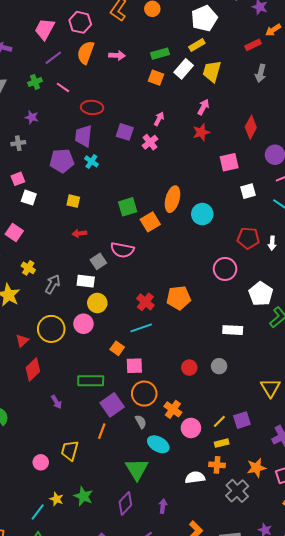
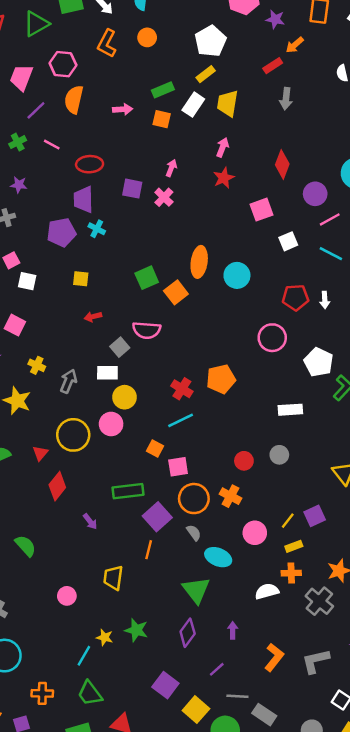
pink arrow: (117, 55) -> (123, 109), moved
orange cross: (173, 409) -> (230, 496), moved
pink circle: (41, 462) -> (67, 596), moved

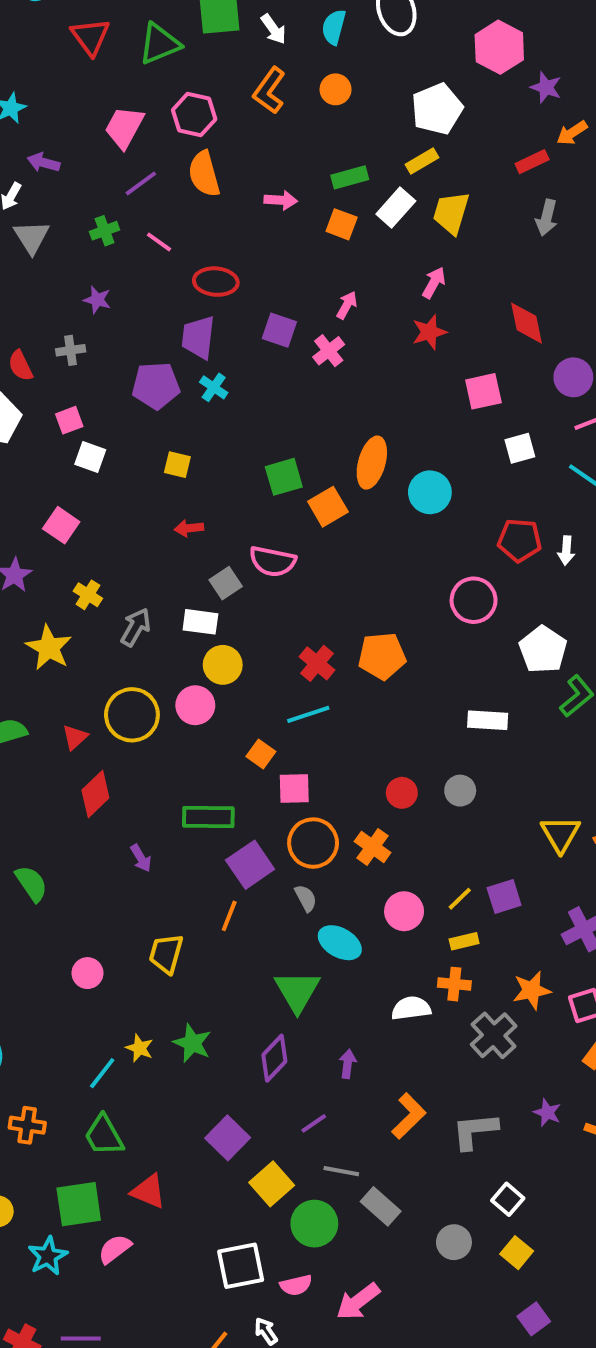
orange semicircle: (74, 99) -> (204, 174), turned -36
red diamond: (282, 164) -> (527, 323), turned -40

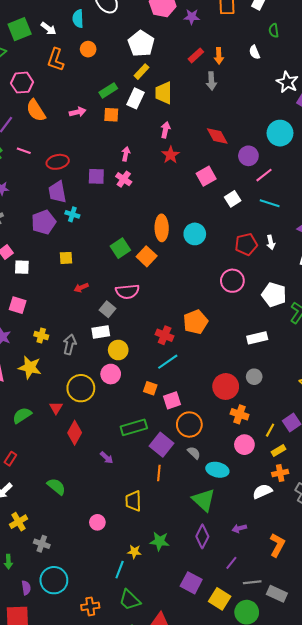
orange arrow: (572, 133) -> (219, 56), moved, turned -42
red circle: (402, 793) -> (226, 386), size x1.6
orange cross: (373, 847) -> (240, 414), moved
purple arrow: (348, 1064) -> (239, 528), turned -96

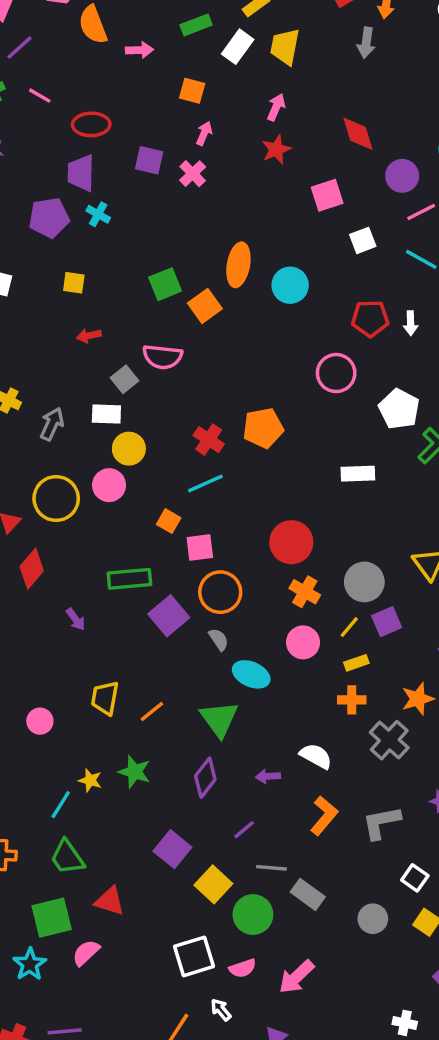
orange semicircle: (36, 110) -> (93, 25), moved
orange square: (111, 115) -> (192, 91), moved
gray circle: (254, 377) -> (364, 582), moved, size x1.5
orange line: (159, 473) -> (152, 711), moved, turned 35
white semicircle: (262, 491) -> (316, 756), moved, turned 42

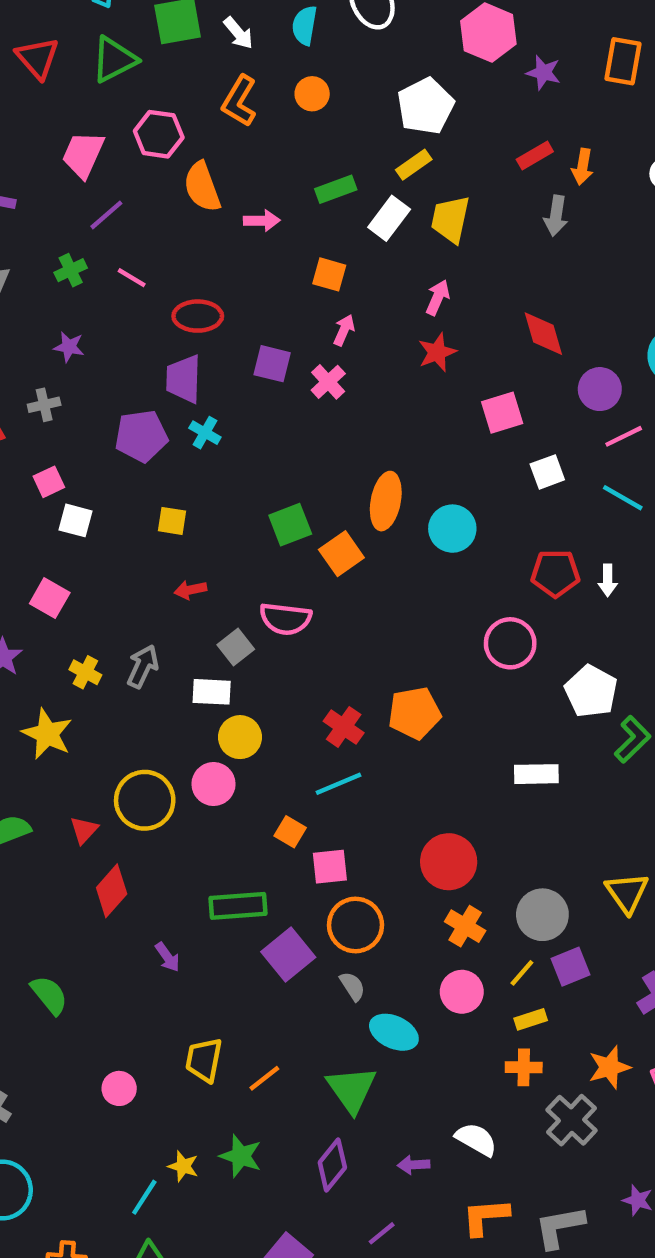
gray arrow: (52, 424) -> (143, 666), moved
orange L-shape: (324, 816) -> (485, 1217), turned -135

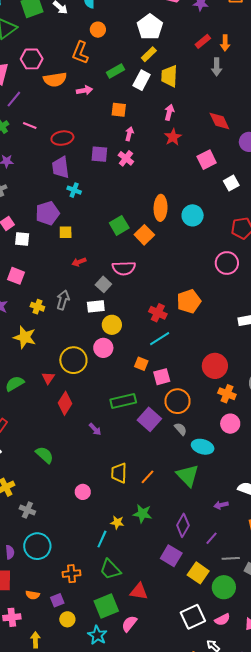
orange L-shape: (239, 101) -> (80, 53), moved
orange semicircle: (202, 187) -> (55, 79), turned -70
purple pentagon: (141, 436) -> (47, 213), moved
purple diamond: (332, 1165) -> (183, 525), moved

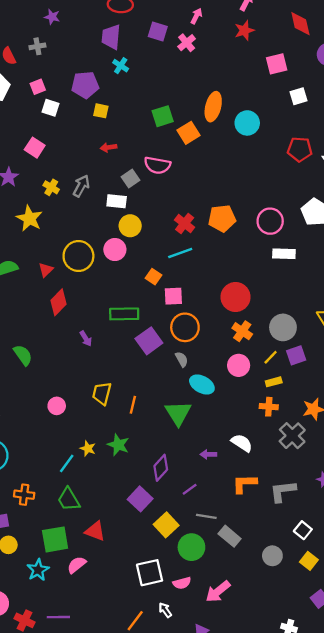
pink circle: (227, 263) -> (270, 221), moved
orange line: (147, 477) -> (133, 405), turned -42

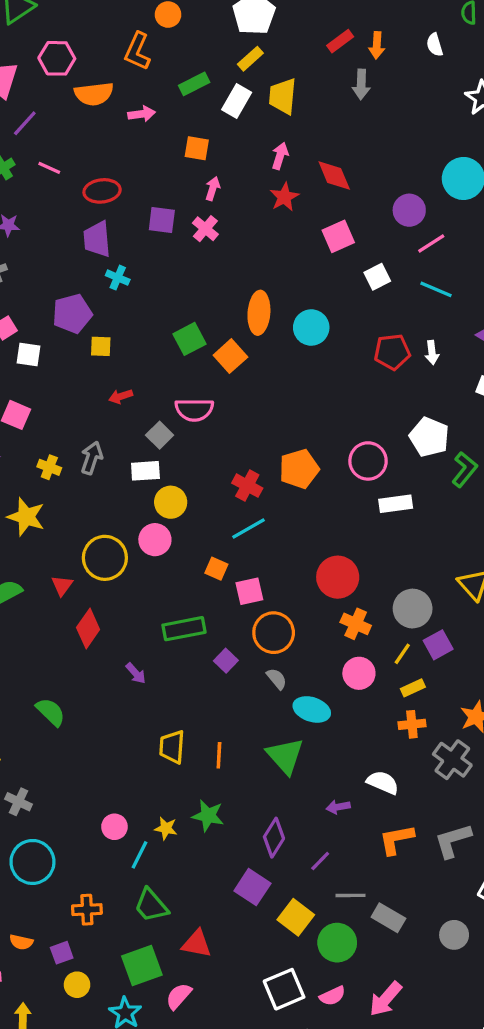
red diamond: (300, 24) -> (334, 175), moved
purple square: (149, 341) -> (226, 661), size x0.6
pink circle: (57, 406) -> (114, 827), moved

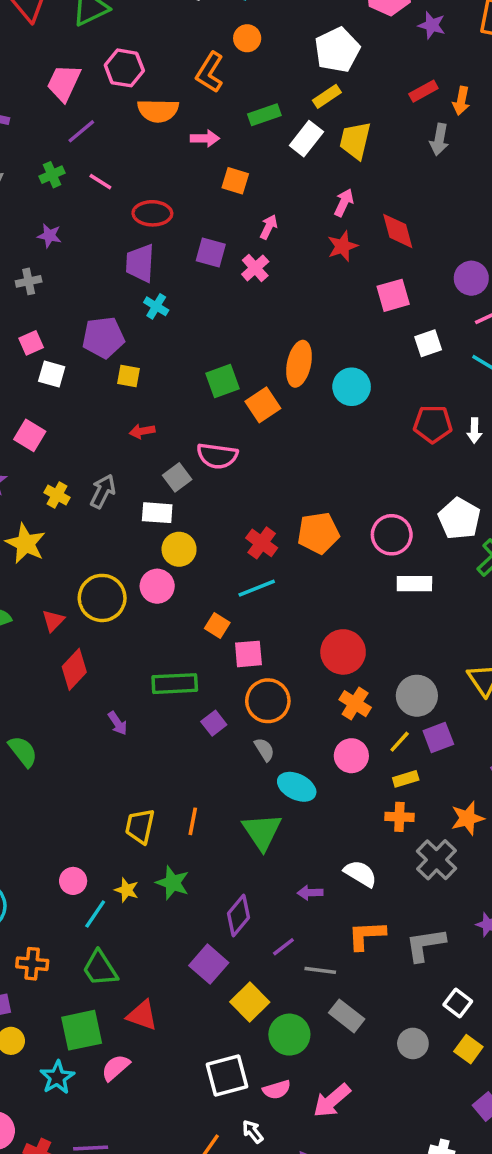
orange square: (197, 148) -> (235, 181), moved
yellow trapezoid: (172, 747) -> (140, 826), moved
gray line: (351, 895) -> (320, 970), moved

